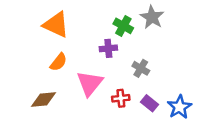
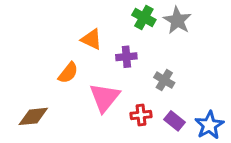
orange triangle: (56, 25) -> (91, 39), moved, size x0.7
green cross: (123, 26) -> (144, 17), moved
brown diamond: (43, 100) -> (33, 116), moved

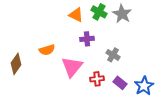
orange triangle: (91, 39) -> (76, 15), moved
orange semicircle: (68, 73) -> (47, 50), turned 35
brown diamond: (33, 116) -> (16, 64), moved, turned -50

